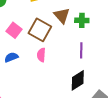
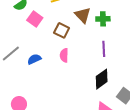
pink square: (14, 30) -> (35, 19), moved
brown square: (40, 30) -> (62, 30), size x0.7

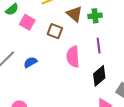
pink semicircle: (64, 55) -> (73, 57), moved, size x1.5

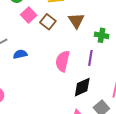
green cross: (95, 16) -> (102, 35), moved
brown square: (55, 31) -> (48, 22), moved

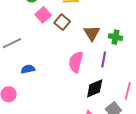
brown triangle: (76, 21) -> (92, 33), moved
blue semicircle: (20, 54) -> (28, 69), moved

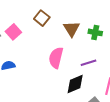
pink square: (43, 15) -> (13, 32), moved
purple line: (104, 59) -> (89, 63), moved, turned 63

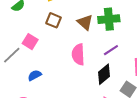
green cross: (95, 32) -> (109, 19), size x1.5

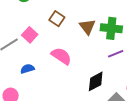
purple line: (111, 50) -> (116, 54), moved
pink semicircle: (78, 54) -> (61, 56), moved, turned 115

